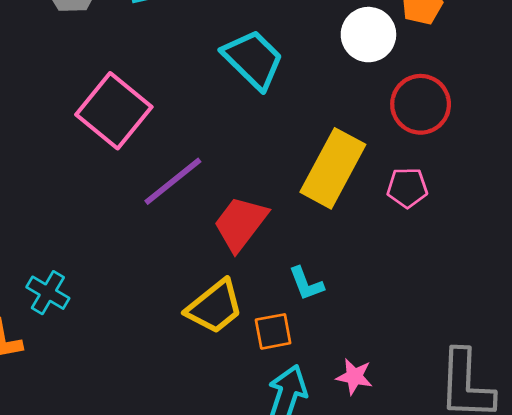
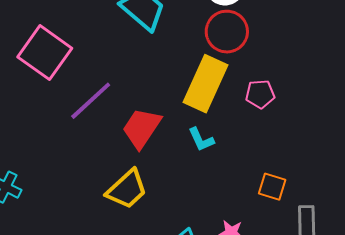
red circle: (421, 104) -> (227, 32), moved
cyan L-shape: (306, 284) -> (201, 140), moved
orange square: (273, 331) -> (272, 187), moved, turned 32

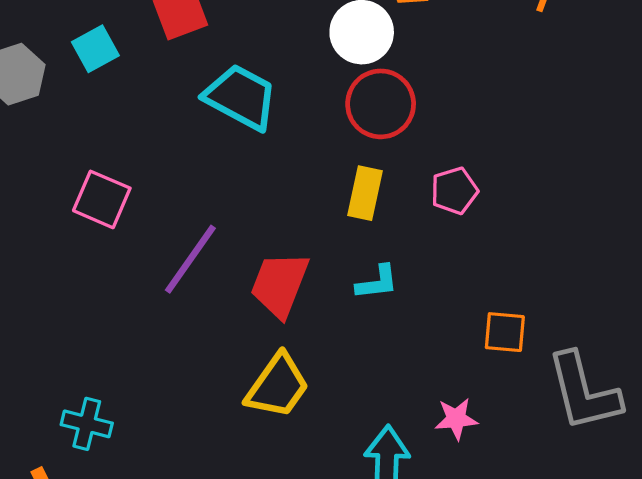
pink square: (45, 53) -> (102, 199), size x0.7
yellow rectangle: (206, 84) -> (365, 193), size x0.6
cyan L-shape: (201, 140) -> (377, 282), turned -60

